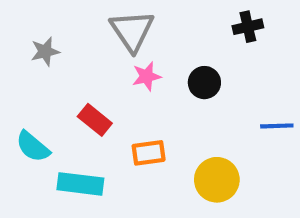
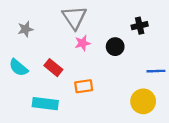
black cross: (248, 27) -> (140, 26), moved
cyan semicircle: (33, 147) -> (18, 68), moved
yellow circle: (217, 180) -> (143, 101), moved

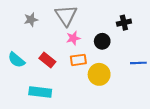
gray star: (25, 29) -> (31, 20), moved
orange rectangle: (84, 86) -> (78, 60), moved
yellow circle: (143, 101) -> (99, 74), moved

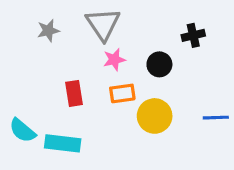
cyan semicircle: (16, 60) -> (22, 130), moved
red rectangle: (47, 60) -> (74, 93), turned 42
blue line: (138, 63) -> (216, 118), moved

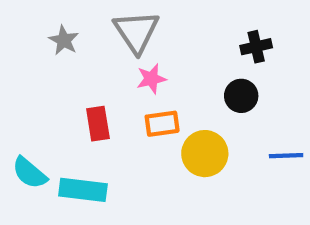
gray star: (48, 31) -> (64, 40), turned -30
black circle: (159, 64) -> (241, 96), moved

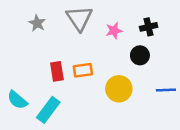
pink star: (151, 79) -> (114, 31), moved
orange rectangle: (162, 124) -> (83, 70), moved
cyan rectangle: (83, 190) -> (48, 110), turned -60

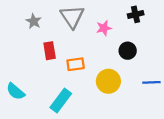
black cross: (149, 27) -> (136, 14), moved
red rectangle: (57, 71) -> (50, 51), moved
cyan rectangle: (48, 110) -> (61, 101), moved

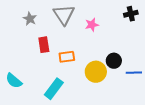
black cross: (136, 14) -> (131, 14), moved
black circle: (128, 51) -> (114, 61), moved

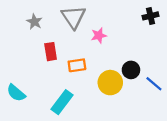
pink star: (92, 25) -> (99, 35), moved
blue line: (134, 73) -> (154, 84), turned 42

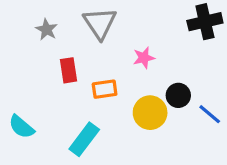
black cross: (151, 16) -> (205, 22), size x1.5
pink star: (99, 35) -> (144, 58), moved

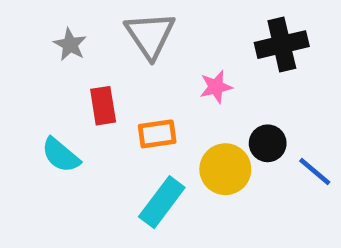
black cross: (205, 22) -> (282, 45), moved
cyan semicircle: (21, 127) -> (61, 155), moved
cyan rectangle: (84, 139) -> (162, 202), moved

